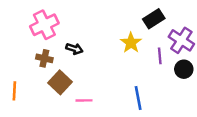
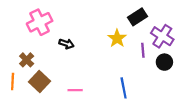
brown cross: (44, 58) -> (27, 60), moved, turned 32
brown square: (60, 82) -> (40, 81), moved

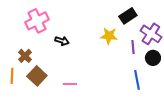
yellow star: (117, 38) -> (109, 36), turned -30
blue line: (124, 88) -> (137, 80), moved

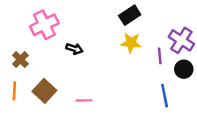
black rectangle: (128, 16) -> (130, 15), moved
brown cross: (25, 56) -> (20, 60), moved

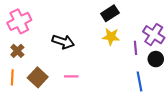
pink cross: (44, 25) -> (19, 21), moved
black arrow: (74, 49) -> (63, 42), size x1.5
pink line: (84, 100) -> (71, 76), moved

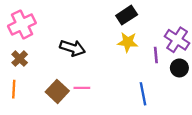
brown square: (38, 77) -> (57, 91), moved
blue line: (139, 81) -> (143, 94), moved

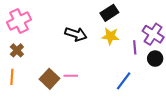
black arrow: (72, 48) -> (76, 34), moved
blue line: (143, 94) -> (124, 81), turned 48

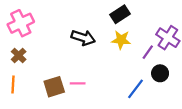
purple line: (135, 47) -> (148, 52), turned 40
black circle: (155, 59) -> (160, 73), moved
brown square: (49, 79) -> (54, 87), turned 30

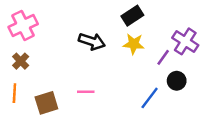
brown square: (54, 87) -> (46, 103), moved

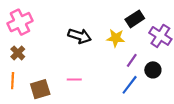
black rectangle: (132, 16) -> (135, 19), moved
purple line: (163, 57) -> (132, 60), moved

